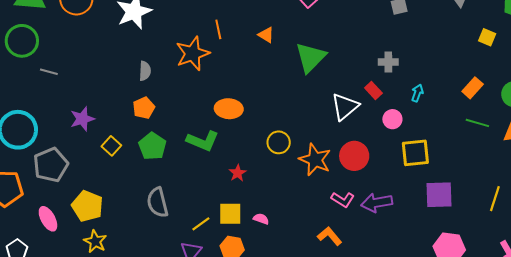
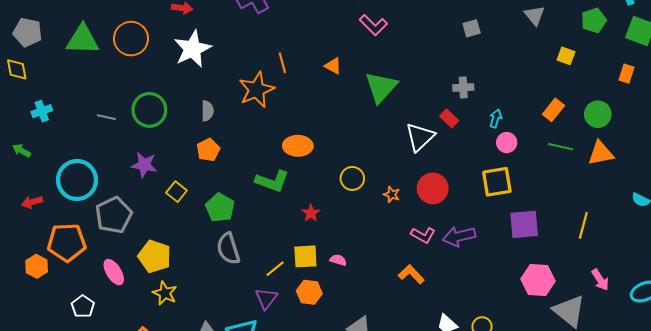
green circle: (22, 41) -> (149, 110), moved
purple star: (82, 119) -> (144, 165), turned 30
pink circle: (392, 119) -> (507, 143), moved
green pentagon: (152, 146) -> (220, 208), moved
orange star: (315, 160) -> (392, 195), size x0.5

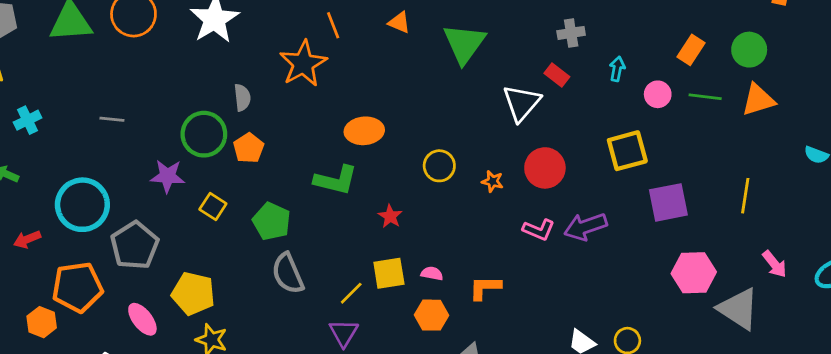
green circle: (149, 110) -> (204, 134), moved
pink circle: (507, 143) -> (658, 94), moved
orange L-shape: (411, 274) -> (485, 288), moved, turned -40
orange hexagon: (309, 292) -> (432, 315), moved

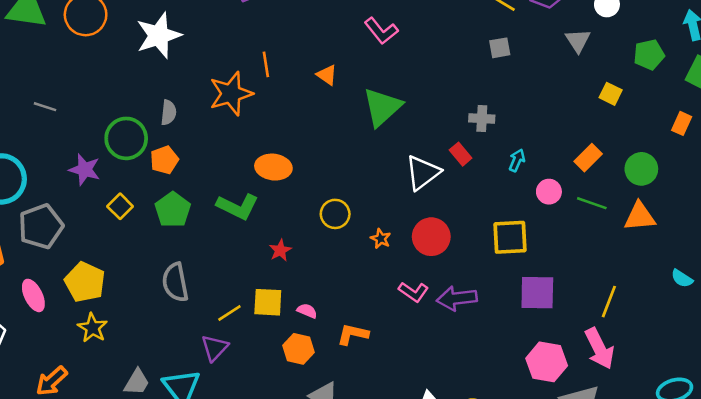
green pentagon: (272, 221) -> (173, 210), moved
pink arrow: (774, 264) -> (599, 349), moved, size x1.5

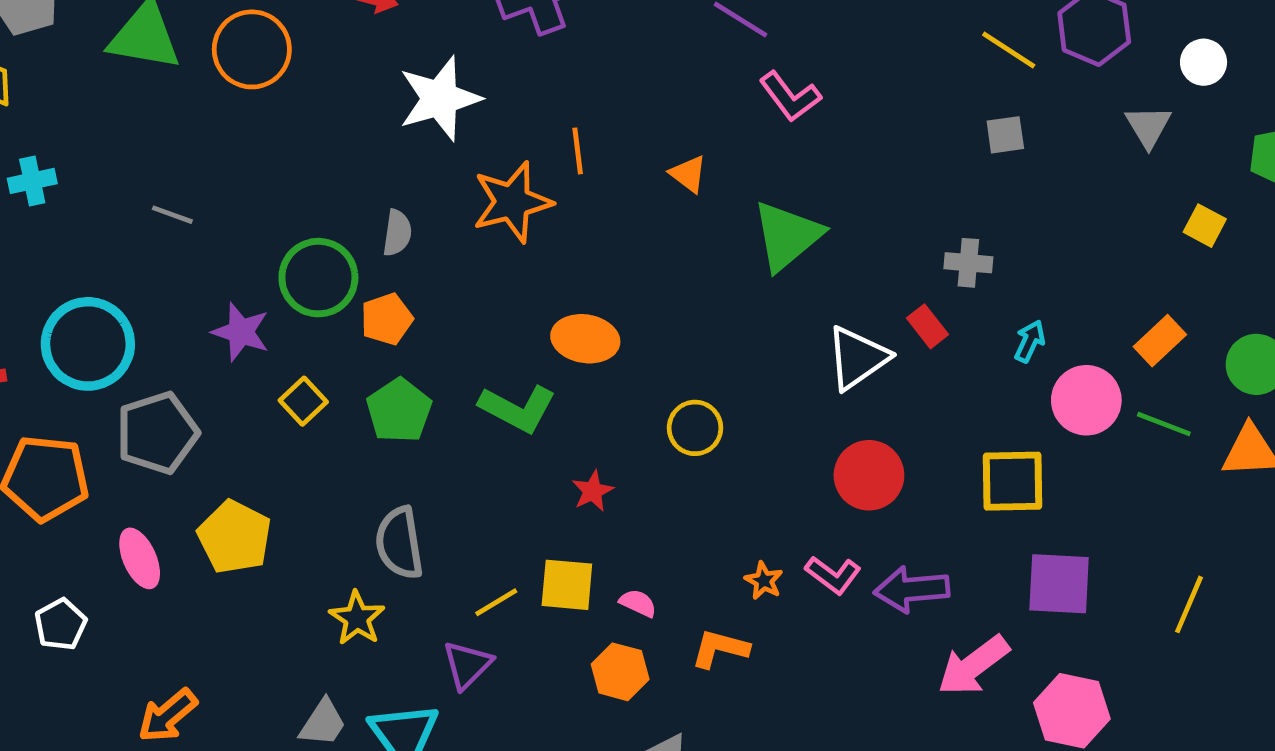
white star: (159, 35) -> (440, 99), moved
pink circle: (549, 192) -> (1086, 400), size x1.5
orange star: (381, 239) -> (764, 581), moved
yellow star: (92, 328) -> (357, 618), moved
pink arrow: (599, 349) -> (973, 666), moved, turned 78

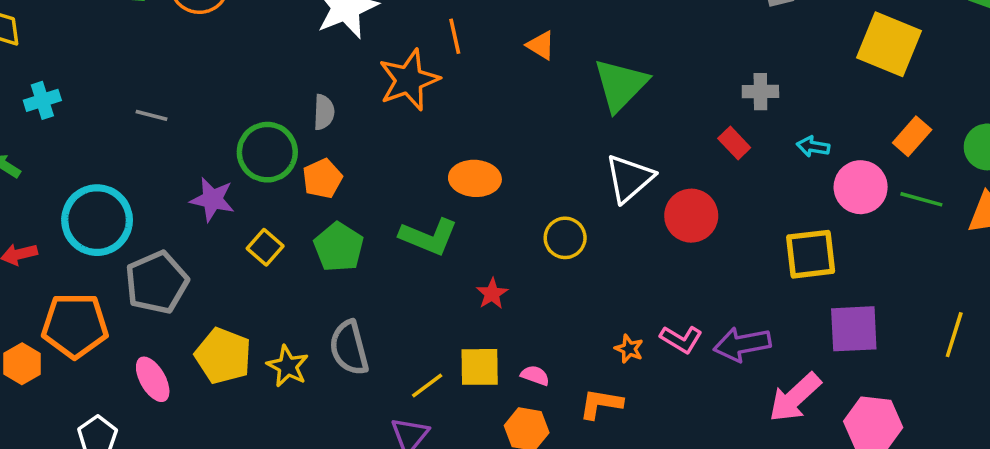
yellow square: (1205, 226) -> (889, 44), moved, size x2.0
cyan arrow: (1030, 341) -> (813, 147), turned -100
white triangle: (857, 358) -> (629, 178), moved
red circle: (869, 475) -> (691, 216), moved
yellow star: (357, 618) -> (288, 366), moved

